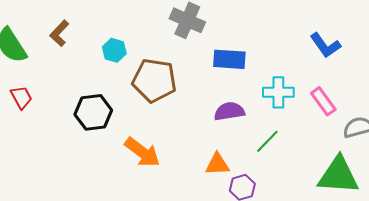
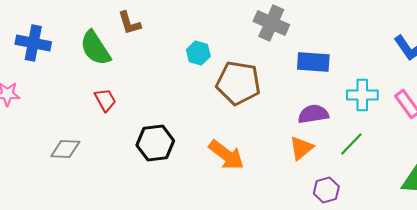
brown L-shape: (59, 33) -> (129, 23), moved, turned -60
black hexagon: (93, 112) -> (155, 143), moved
orange triangle: (217, 164) -> (301, 148), moved, turned -36

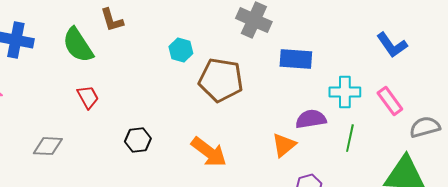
purple semicircle: (313, 114) -> (311, 119), moved
black hexagon: (155, 143) -> (138, 140), size x0.7
green line: (351, 144) -> (350, 138), moved, turned -32

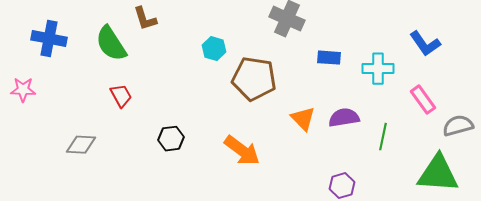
blue rectangle: (296, 59) -> (329, 58), size x0.7
cyan cross: (345, 92) -> (378, 69), moved
orange triangle: (284, 145) -> (303, 119), moved, turned -36

